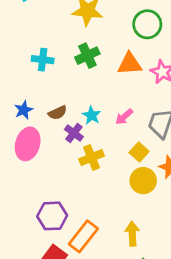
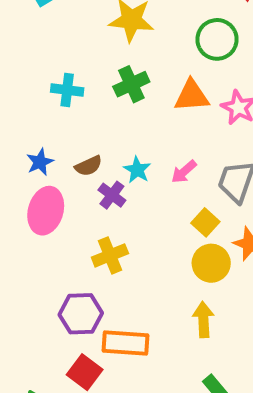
yellow cross: (92, 157) -> (110, 255), moved
yellow arrow: (132, 234) -> (203, 320), moved
orange rectangle: (83, 236) -> (126, 343), turned 56

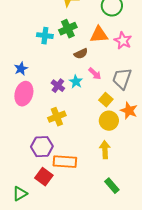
cyan cross: (67, 90) -> (45, 36), moved
brown semicircle: (89, 166) -> (81, 54), moved
cyan star: (137, 170) -> (76, 82), moved
pink arrow: (184, 172) -> (95, 74), turned -96

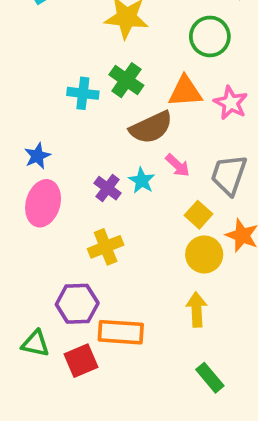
green cross: (68, 29) -> (126, 80), turned -30
brown semicircle: (81, 54) -> (151, 127), size x1.6
red square: (44, 177) -> (81, 361), turned 30
green triangle: (20, 194) -> (35, 344), moved, turned 42

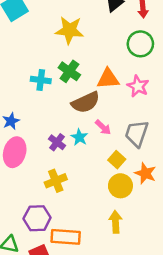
green circle: (210, 36) -> (140, 44), moved

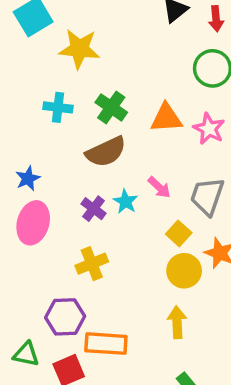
yellow star: (69, 30) -> (79, 49), moved
cyan cross: (41, 80) -> (58, 107), moved
brown semicircle: (86, 102) -> (106, 152), moved

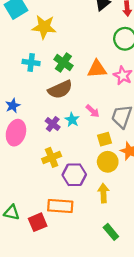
yellow square: (179, 233) -> (104, 139), turned 32
purple hexagon: (65, 317) -> (74, 175), moved

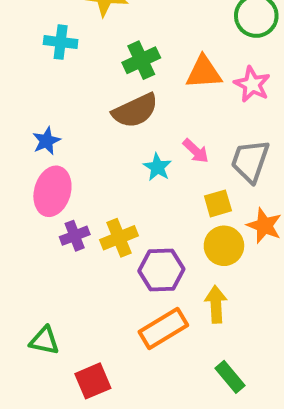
cyan cross: (31, 62) -> (61, 42), moved
green cross: (63, 62) -> (141, 60), turned 30
purple cross: (53, 124) -> (75, 236), moved, turned 32
orange rectangle: (60, 206) -> (163, 328), moved, turned -35
red square: (38, 222) -> (93, 381), moved

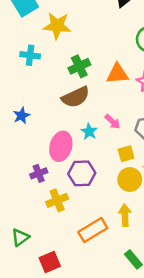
pink ellipse: (52, 191) -> (61, 146), moved
yellow cross: (119, 238) -> (57, 200), moved
purple hexagon: (161, 270) -> (82, 173), moved
green triangle: (44, 341) -> (20, 237), turned -48

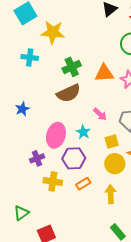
cyan star: (89, 132) -> (83, 132), moved
yellow cross: (57, 200) -> (53, 181), turned 30
orange rectangle: (93, 230) -> (83, 184), moved, size x0.6

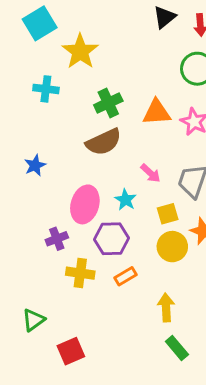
yellow star: (53, 32) -> (80, 51), turned 30
yellow arrow: (111, 194) -> (166, 307), moved

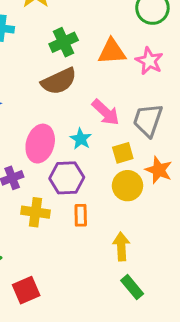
pink arrow: (150, 173) -> (106, 112), size x1.4
orange rectangle: (125, 276) -> (81, 215), turned -60

